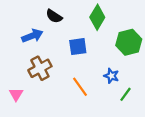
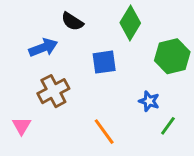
orange line: (80, 87) -> (104, 132), moved

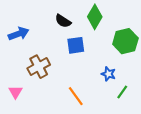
black semicircle: (72, 21) -> (63, 21), moved
blue arrow: (43, 48) -> (19, 34), moved

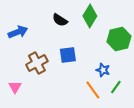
blue square: (76, 45) -> (68, 55), moved
orange line: (76, 96) -> (93, 90), moved

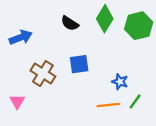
green hexagon: (119, 39) -> (139, 26), moved
brown cross: (37, 63) -> (43, 74), turned -30
orange line: (93, 90) -> (108, 105), turned -60

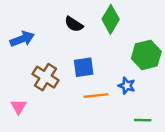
green hexagon: (139, 26) -> (146, 55), moved
green line: (135, 102) -> (143, 120), moved, turned 56
orange line: (108, 105) -> (96, 96), moved

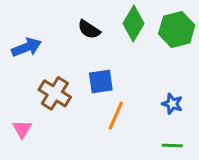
green hexagon: (146, 55) -> (177, 29), moved
blue star: (127, 86) -> (172, 104), moved
orange line: (96, 96) -> (116, 116), turned -60

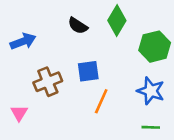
green hexagon: (177, 29) -> (155, 47), moved
brown cross: (55, 93) -> (48, 82), turned 36
blue star: (172, 104) -> (151, 91), size x1.5

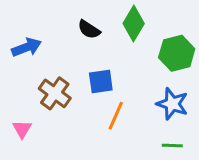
brown cross: (48, 82) -> (55, 93), turned -32

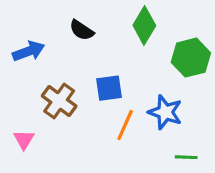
black semicircle: (89, 29) -> (82, 30), moved
blue star: (172, 104) -> (165, 112), moved

